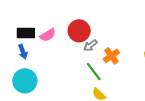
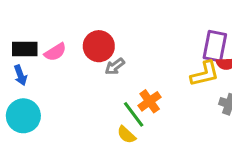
orange cross: (111, 56) -> (150, 101), moved
green line: (94, 71) -> (134, 114), moved

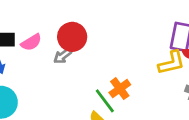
gray arrow: (115, 67) -> (63, 56), moved

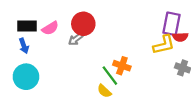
orange cross: (120, 89) -> (122, 66), turned -35

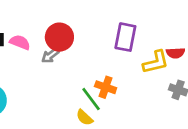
purple rectangle: (172, 24) -> (125, 37), moved
pink semicircle: (50, 28) -> (20, 42), turned -126

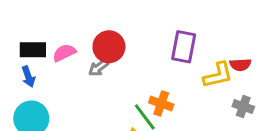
pink semicircle: (20, 42) -> (64, 53), turned -48

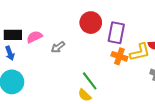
red circle: (109, 47) -> (91, 23), moved
orange cross: (161, 103) -> (119, 56), moved

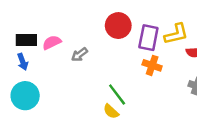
yellow L-shape: (140, 52) -> (176, 34), moved

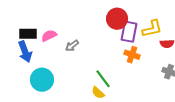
red circle: (118, 26) -> (117, 19), moved
blue arrow: (23, 62) -> (25, 52), size x1.5
cyan circle: (25, 96) -> (42, 80), moved

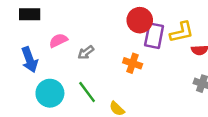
black rectangle: (28, 34) -> (30, 14), moved
orange cross: (132, 55) -> (133, 63), moved
green line: (103, 79) -> (87, 92), moved

